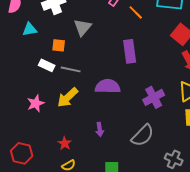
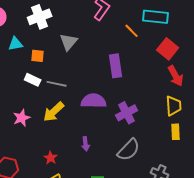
orange line: (136, 12) -> (132, 31), moved
orange square: (59, 45) -> (38, 56), moved
purple cross: (154, 97) -> (127, 113), moved

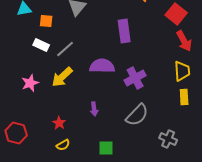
gray line: (57, 84) -> (65, 49), turned -54

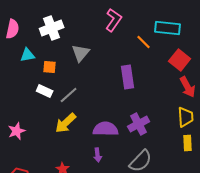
purple semicircle: (102, 66) -> (106, 129), moved
pink star: (30, 83) -> (17, 131), moved

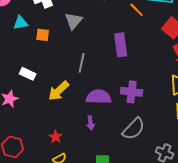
white rectangle: (45, 91) -> (28, 74), moved
gray line: (69, 95) -> (82, 63), moved, turned -36
purple cross: (139, 124) -> (132, 92), turned 35

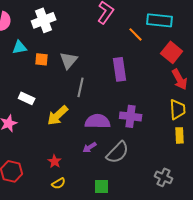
gray triangle: (74, 21) -> (69, 60), moved
purple arrow: (91, 123) -> (90, 147), turned 64
gray semicircle: (134, 129) -> (118, 152), moved

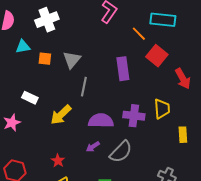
red square: (172, 52) -> (157, 56), moved
yellow trapezoid: (178, 109) -> (162, 109), moved

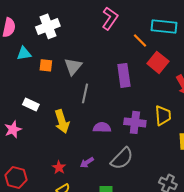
yellow arrow: (61, 115) -> (62, 121), turned -65
purple semicircle: (101, 121) -> (102, 127), size x0.7
purple arrow: (93, 147) -> (87, 162), moved

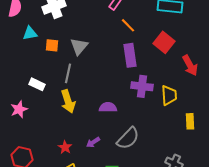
orange line: (140, 40) -> (128, 25), moved
gray line: (85, 93) -> (68, 73), moved
purple cross: (135, 122) -> (142, 86), moved

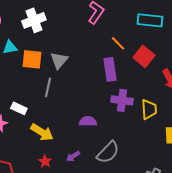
orange line: (128, 25) -> (118, 43), moved
orange square: (52, 45) -> (32, 59), size x1.5
white rectangle: (37, 84) -> (19, 108), moved
yellow arrow: (68, 101) -> (42, 132), moved, turned -40

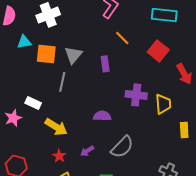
orange line: (118, 43) -> (122, 38), moved
purple rectangle: (110, 69) -> (105, 64), moved, size x0.7

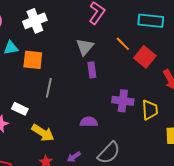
orange line: (122, 38) -> (123, 44), moved
gray triangle: (73, 55) -> (85, 47), moved

